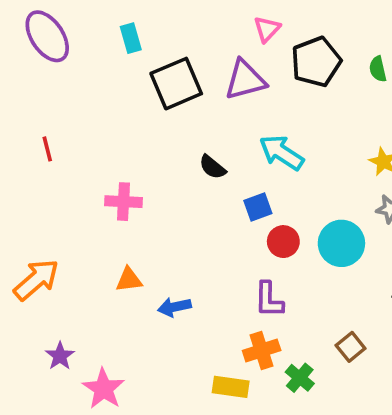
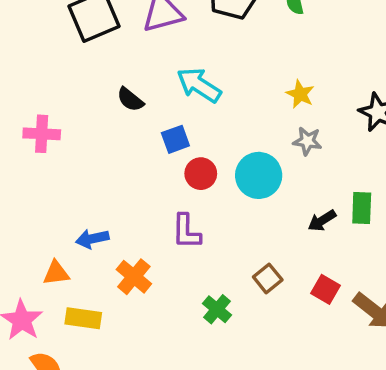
orange triangle: (129, 280) -> (56, 273), moved
orange cross: (262, 351) -> (134, 277), moved, turned -32
yellow rectangle: (231, 387) -> (83, 318), moved

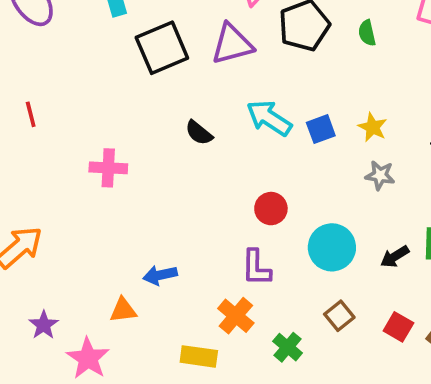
blue square: (175, 139) -> (321, 129), moved
cyan circle: (259, 175) -> (332, 247), moved
orange cross: (134, 277) -> (236, 316), moved
yellow rectangle: (83, 318) -> (199, 356), moved

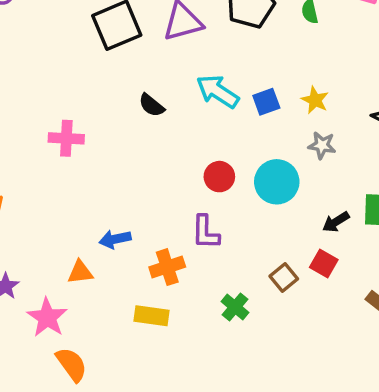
cyan circle: (332, 247) -> (277, 182), moved
orange cross: (236, 316) -> (167, 267), moved, turned 32
red square: (398, 327) -> (324, 264), moved

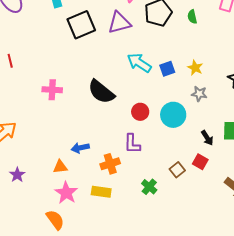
black semicircle: (152, 105) -> (101, 92), moved, size x1.8
black arrow: (336, 222) -> (207, 138), turned -91
pink star: (47, 317) -> (66, 193), moved

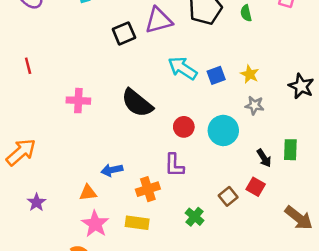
black square: (81, 25) -> (124, 33), moved, size x0.7

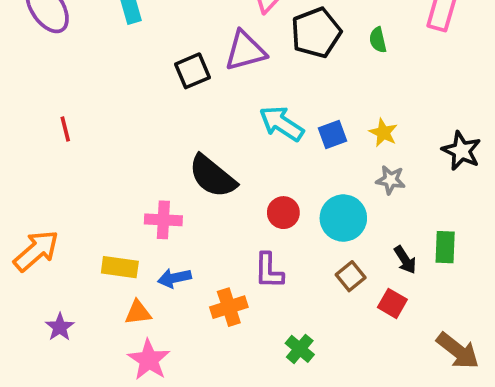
red line: (28, 66) -> (65, 129), moved
pink cross: (78, 101) -> (163, 220), moved
brown square: (228, 196) -> (351, 276), moved
yellow rectangle: (137, 223) -> (120, 267), moved

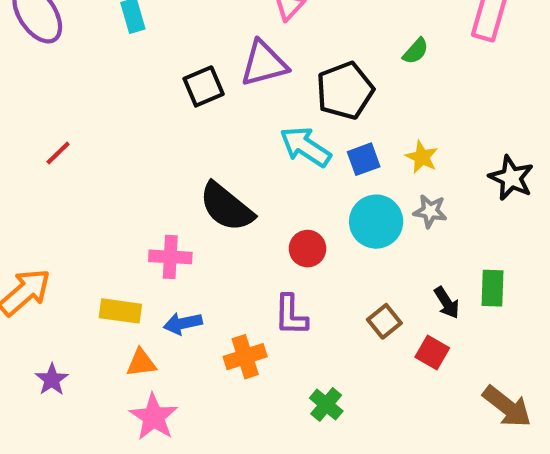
black pentagon: (316, 33) -> (345, 91), moved
green semicircle: (378, 40) -> (416, 51), turned -125
red line: (65, 129) -> (58, 153), turned 60
cyan circle: (343, 218) -> (376, 222), moved

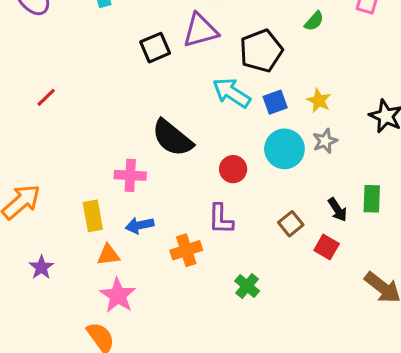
gray star: (430, 211) -> (325, 141), turned -30
yellow rectangle: (120, 311) -> (93, 216), turned 72

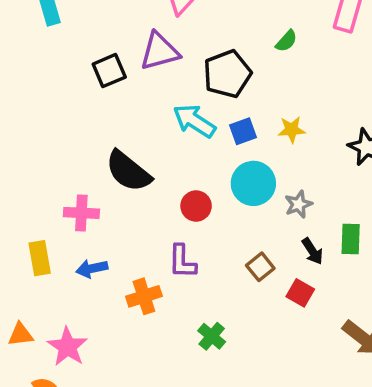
yellow star: (319, 101) -> (292, 130), turned -30
gray star: (325, 141) -> (299, 204), moved
orange triangle: (108, 255) -> (21, 335), moved

